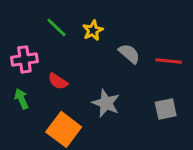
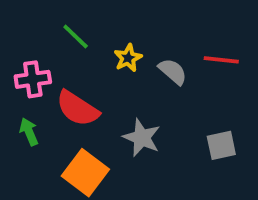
yellow star: (93, 30) -> (128, 58), moved
red line: (169, 61) -> (221, 60), moved
red semicircle: (58, 81) -> (78, 108), size x1.6

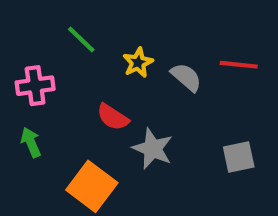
red semicircle: (78, 108) -> (113, 117), moved, size x0.7

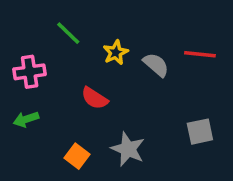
green arrow: (31, 142) -> (26, 119), turned -85
gray star: (153, 149) -> (128, 149), moved
orange square: (92, 186) -> (77, 156), size x0.6

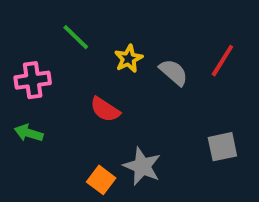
red line: (200, 54) -> (222, 61), turned -64
green arrow: (26, 119) -> (29, 133), turned 35
orange square: (77, 156) -> (101, 180), moved

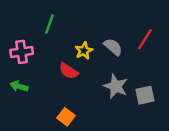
green line: (76, 37) -> (50, 24), turned 66
yellow star: (129, 59) -> (84, 51), moved
gray star: (142, 166) -> (116, 86), moved

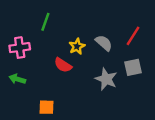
gray square: (145, 95) -> (133, 67), moved
orange square: (66, 117) -> (47, 107), moved, turned -35

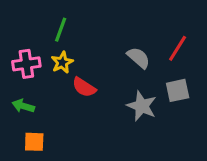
yellow star: (77, 46) -> (62, 62), moved
orange square: (47, 107) -> (34, 142), moved

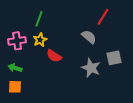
red line: (178, 48) -> (103, 17), moved
orange square: (34, 142) -> (15, 87), moved

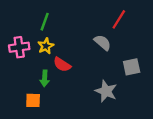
green arrow: (15, 68) -> (45, 78), moved, turned -104
gray star: (91, 68) -> (106, 91), moved
orange square: (15, 87) -> (33, 100), moved

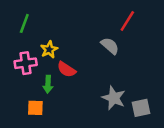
green line: (45, 22) -> (24, 23), moved
pink cross: (19, 47) -> (26, 63), moved
gray square: (132, 67) -> (141, 108), moved

